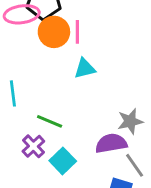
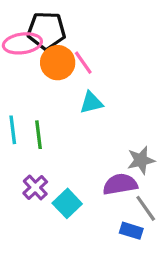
pink line: (77, 32) -> (83, 63), turned -35
green line: (50, 121) -> (38, 135), moved, turned 60

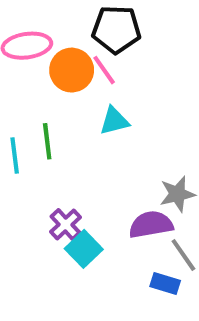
black pentagon: (46, 31) -> (116, 29), moved
green line: (38, 135) -> (47, 141), moved
purple cross: (35, 187) -> (66, 225), moved

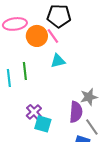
purple semicircle: (151, 225) -> (76, 112), turned 105
cyan square: (84, 249) -> (43, 124), turned -30

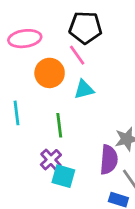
orange circle: (37, 36) -> (50, 73), moved
green line: (25, 71) -> (59, 125), moved

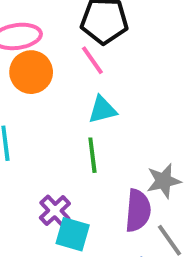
orange circle: (50, 73) -> (31, 72), moved
green line: (59, 125) -> (92, 155), moved

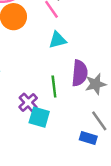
green line: (92, 155) -> (54, 87), moved
purple semicircle: (138, 211) -> (80, 73), moved

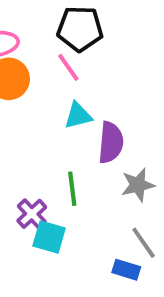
purple semicircle: (80, 73) -> (111, 142), moved

